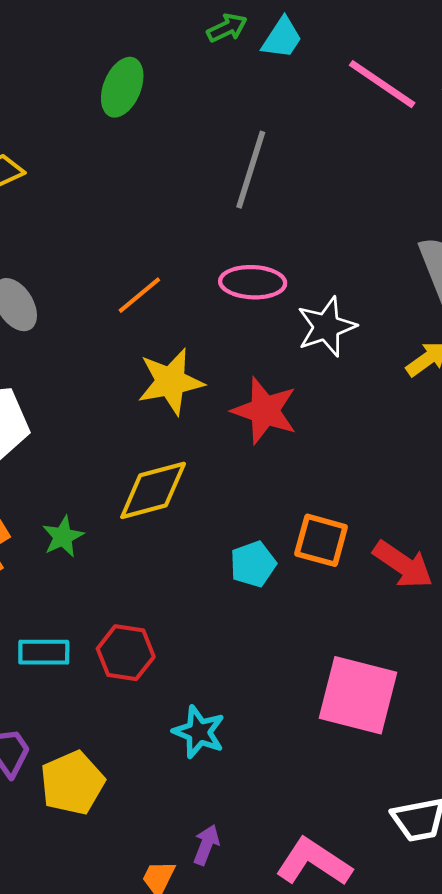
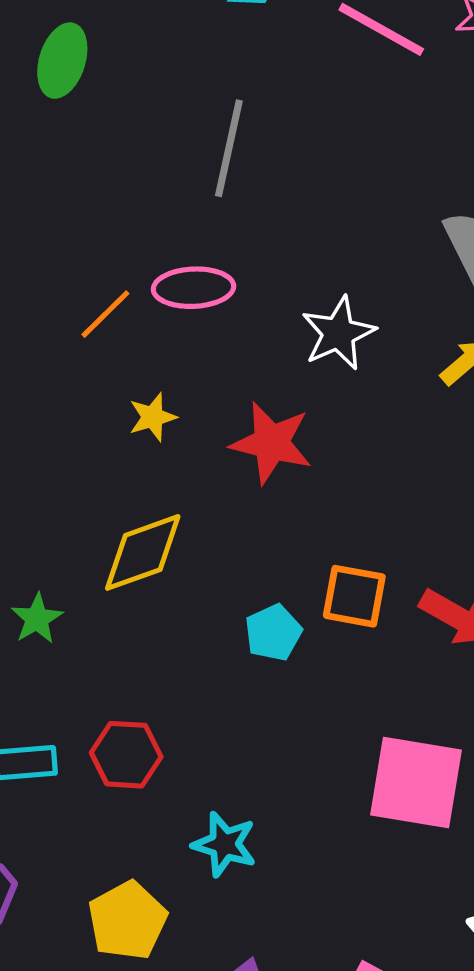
pink ellipse: (253, 282) -> (193, 288), moved
yellow star: (170, 382) -> (153, 417), size x0.6
yellow pentagon: (72, 783) -> (127, 921), moved

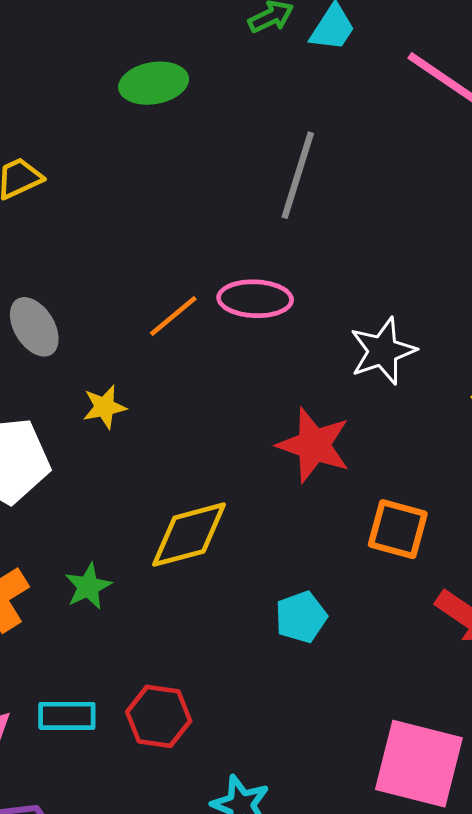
green ellipse: (62, 61) -> (154, 83), turned 58
yellow star: (153, 417) -> (104, 407), moved
orange square: (354, 596) -> (398, 529), moved

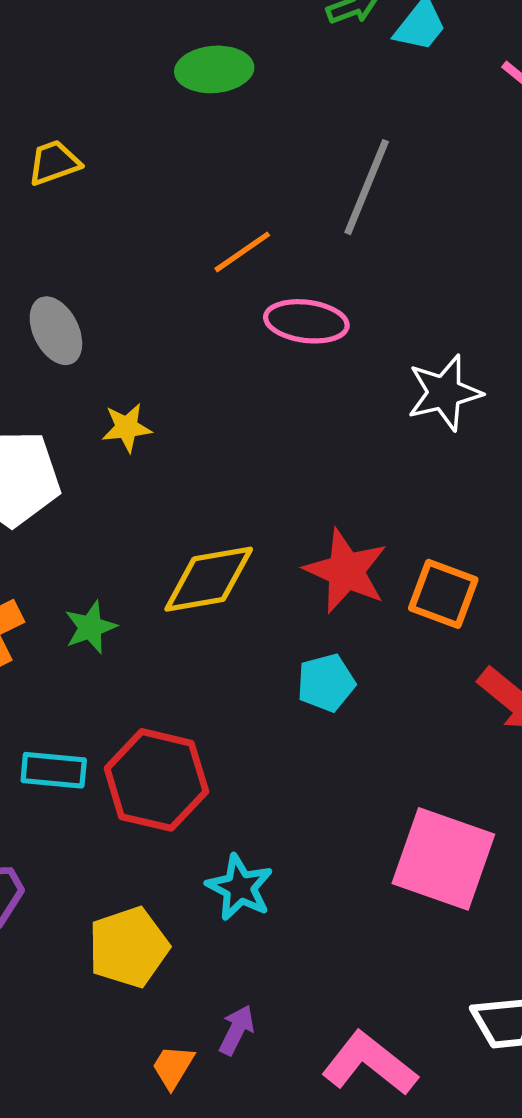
orange line: (173, 316) -> (242, 252), moved
red star: (314, 445) -> (346, 571), moved
red hexagon: (159, 716) -> (156, 780), size x1.4

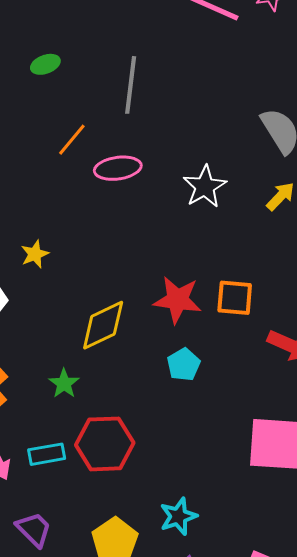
green ellipse: (214, 69) -> (45, 64), moved, size x0.7
green star: (90, 627) -> (64, 383), moved
cyan star: (240, 887) -> (178, 516), moved, turned -30

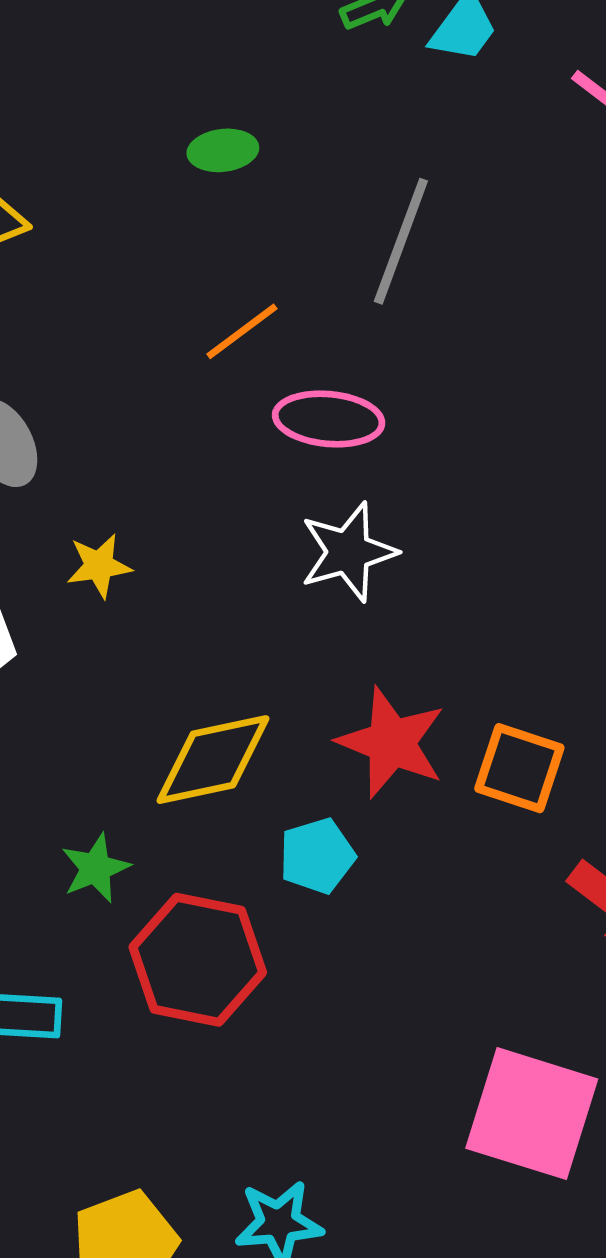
white star: (205, 187) -> (348, 552), moved
cyan pentagon: (184, 365) -> (317, 856), moved
red hexagon: (105, 444) -> (198, 960), moved

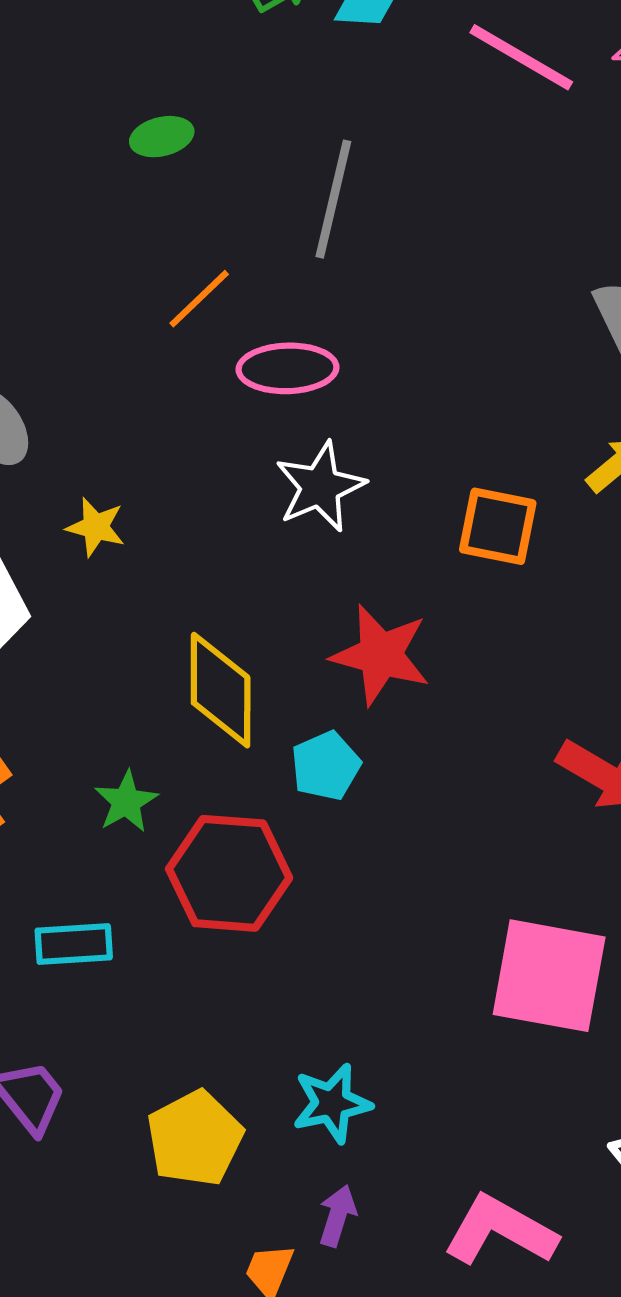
yellow star: (99, 566) -> (96, 527), turned 30
yellow diamond: (213, 760) -> (221, 690), turned -71
orange square: (519, 768) -> (498, 526), moved

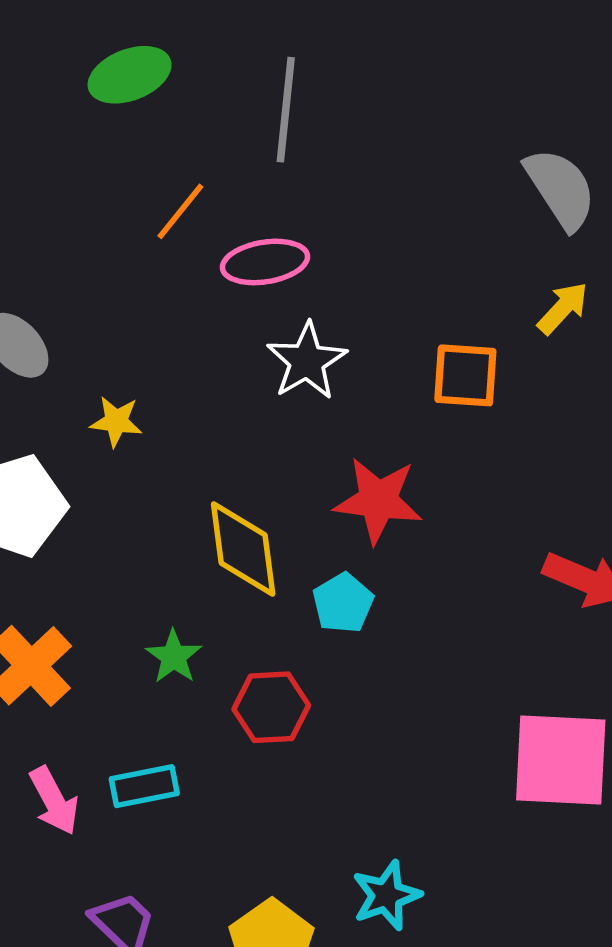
green ellipse: (162, 137) -> (130, 75), size x1.5
red hexagon: (229, 873) -> (271, 707), size x0.7

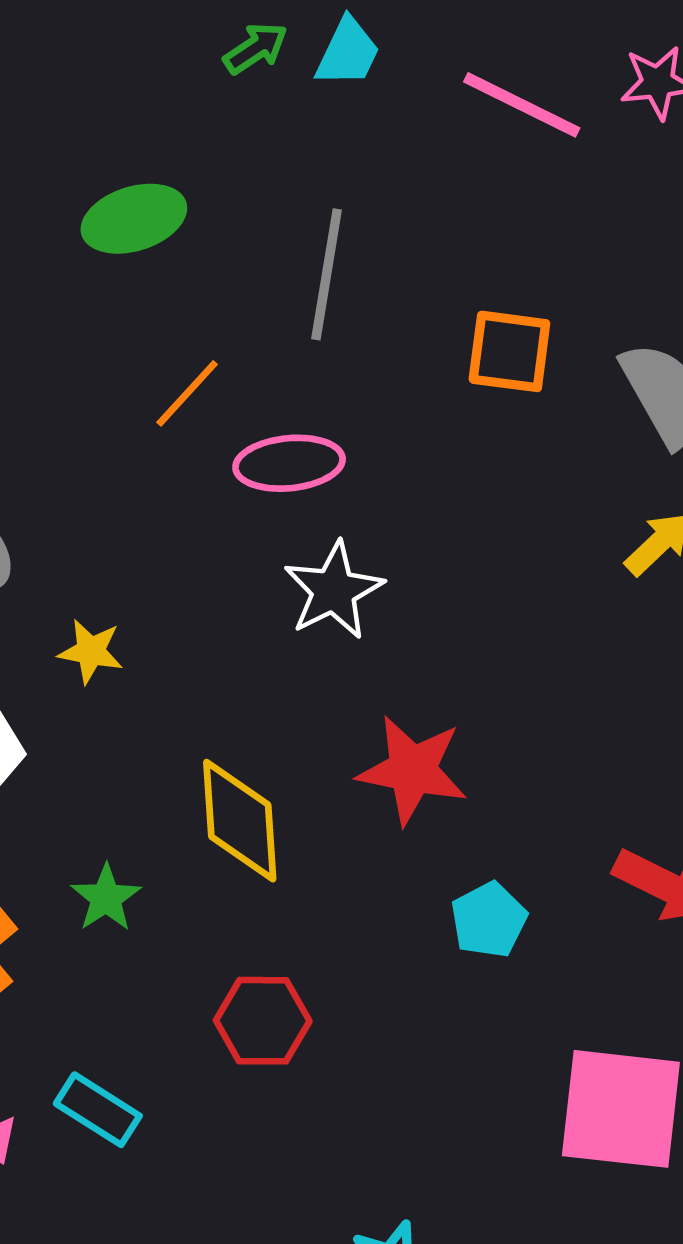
orange square: (465, 375) -> (509, 351), moved
cyan pentagon: (343, 603) -> (489, 920), moved
green star: (174, 657) -> (106, 898), moved
cyan rectangle: (144, 786) -> (98, 1110), turned 40

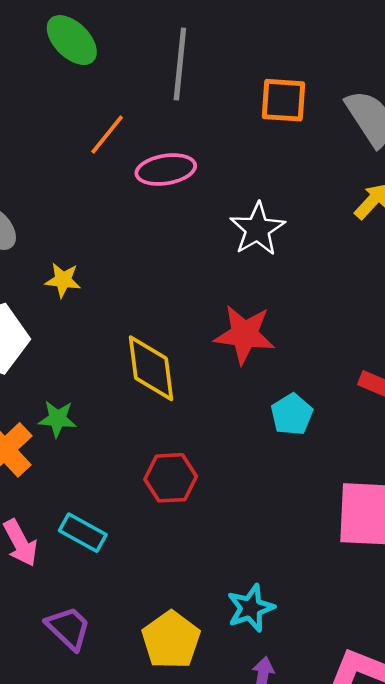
green ellipse: (134, 219) -> (72, 40), turned 66
white star: (334, 590) -> (257, 229), moved
green star: (106, 898) -> (57, 419), moved, turned -30

